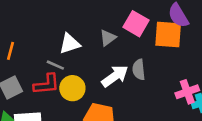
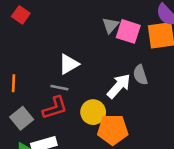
gray triangle: (108, 38) -> (110, 25), moved
yellow circle: (72, 88) -> (93, 112), moved

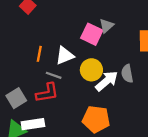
pink square: (128, 31) -> (92, 34), moved
orange line: (14, 83) -> (39, 54), moved
yellow circle: (93, 112) -> (91, 70), moved

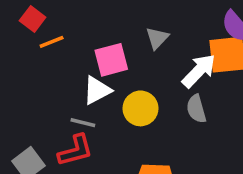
pink square: (92, 34) -> (111, 60), moved, turned -35
orange line: (39, 54) -> (52, 42), moved, turned 63
white arrow: (107, 81) -> (199, 71), moved

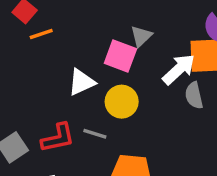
pink square: (111, 60) -> (120, 56), moved, turned 32
gray semicircle: (196, 109) -> (194, 95), moved
gray line: (83, 123) -> (95, 134), moved

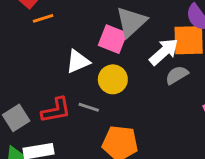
gray triangle: (141, 36) -> (131, 22), size x1.6
gray semicircle: (194, 95) -> (177, 75), turned 70

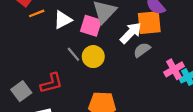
white triangle: (78, 62) -> (63, 20), moved
gray line: (89, 107) -> (73, 54), moved, turned 35

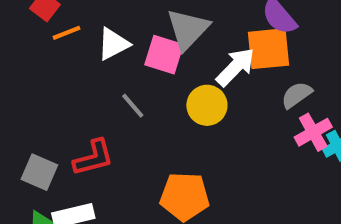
gray semicircle: (142, 50) -> (297, 95), moved
yellow circle: (93, 57) -> (207, 105), moved
gray square: (21, 91) -> (39, 172), turned -30

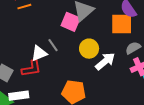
white triangle: (113, 44) -> (39, 53), moved
white arrow: (236, 67) -> (105, 61), moved

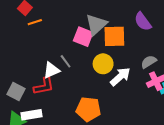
orange square: (122, 24) -> (114, 36), moved

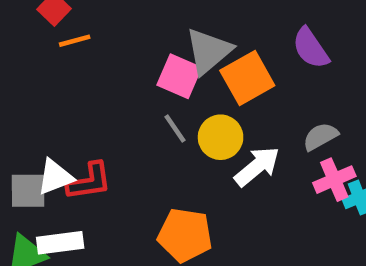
orange square: (114, 36) -> (247, 78), turned -30
gray line: (66, 61) -> (175, 128), moved
white triangle: (51, 70) -> (55, 177), moved
gray square: (16, 92) -> (28, 191), turned -30

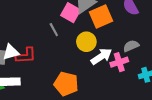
gray line: (175, 128) -> (54, 30), moved
pink cross: (334, 180) -> (119, 62), moved

